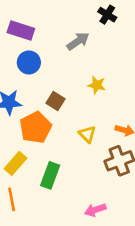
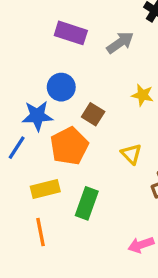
purple rectangle: (21, 31) -> (71, 33), moved
blue circle: (29, 62) -> (61, 87), moved
yellow rectangle: (16, 163) -> (45, 189), turned 35

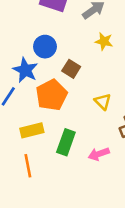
yellow star: (142, 95) -> (104, 41), moved
blue star: (37, 116) -> (25, 70), turned 30
pink arrow: (141, 245) -> (99, 154), moved

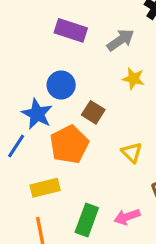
green rectangle: (66, 142) -> (87, 220), moved

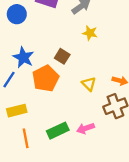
blue circle: (61, 85) -> (17, 14), moved
yellow rectangle: (45, 188) -> (17, 111), moved
green rectangle: (87, 220) -> (58, 131), turned 45

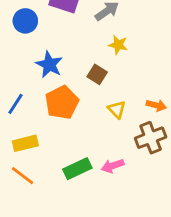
brown square: (62, 56) -> (97, 74), moved
blue star: (23, 57) -> (49, 65), moved
orange line: (26, 138) -> (23, 176), moved, turned -42

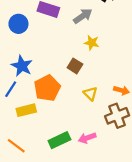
blue star: (49, 65) -> (22, 66), moved
yellow rectangle: (25, 143) -> (26, 110), moved

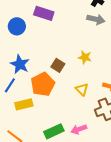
gray arrow: (83, 16) -> (96, 19), moved, turned 48
yellow star: (92, 43) -> (85, 57), moved
brown square: (75, 66) -> (58, 65), moved

